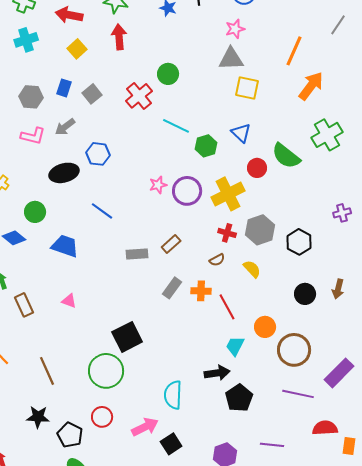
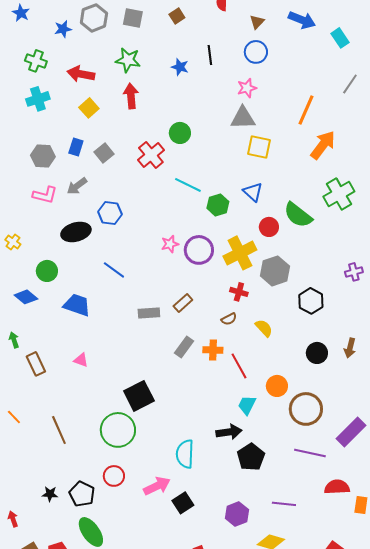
gray hexagon: (260, 230) -> (275, 271), moved
black star: (38, 417) -> (50, 494), moved, size x0.7

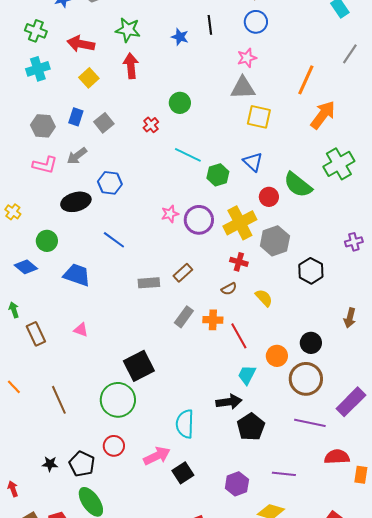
red cross: (151, 155) -> (151, 125), size x0.6
black circle: (317, 353) -> (311, 343), moved

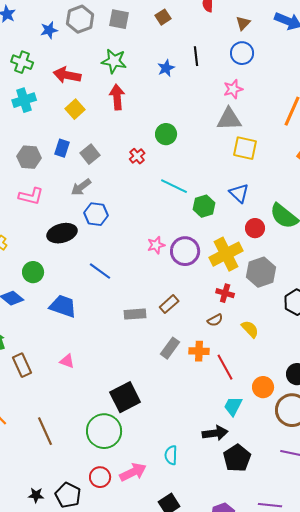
blue star: (180, 37) -> (166, 68), turned 30
gray arrow: (77, 156) -> (81, 187), moved
cyan semicircle: (185, 424) -> (171, 455), size x0.7
pink arrow: (157, 456) -> (133, 472), moved

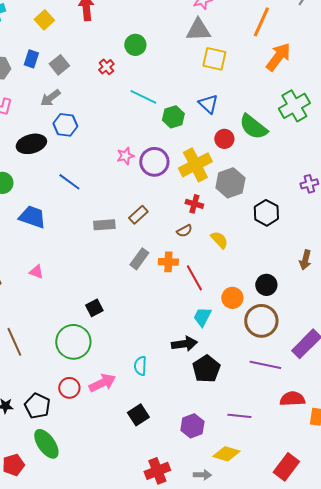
black square: (125, 397) -> (94, 308), size x0.6

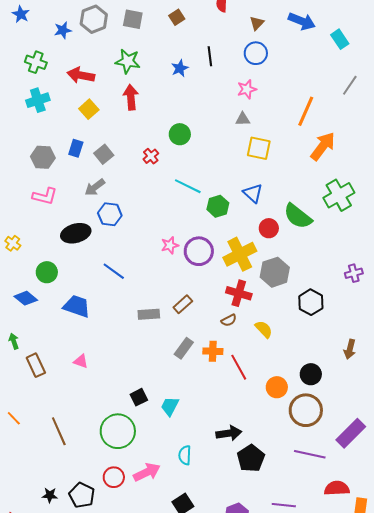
gray triangle: (198, 30) -> (243, 119), size x0.6
red cross: (194, 204) -> (239, 293), size x1.4
cyan trapezoid: (202, 317) -> (170, 406), moved

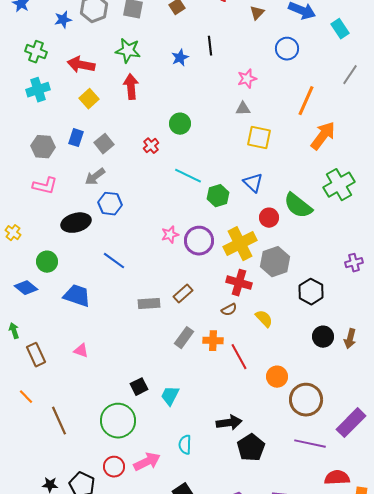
blue circle: (256, 53) -> (287, 49), moved
black circle: (311, 374) -> (323, 337), moved
orange line: (14, 418) -> (26, 397), moved

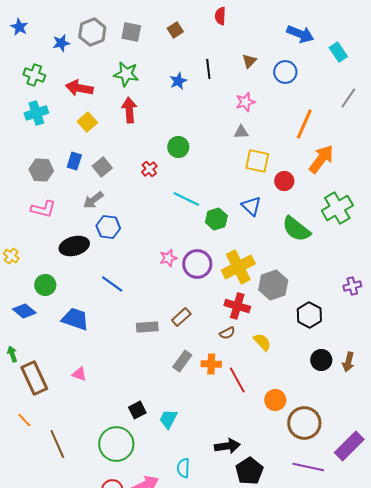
brown triangle: (257, 13) -> (249, 61), moved
red circle: (269, 218) -> (284, 181), moved
brown rectangle: (36, 355) -> (34, 378), size x1.4

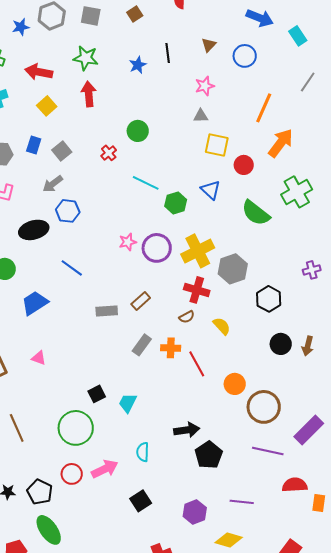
blue trapezoid: (75, 319) -> (35, 303), turned -52

